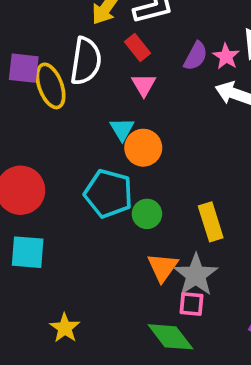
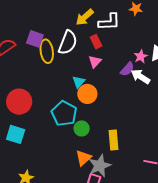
purple semicircle: (196, 56) -> (127, 69), moved

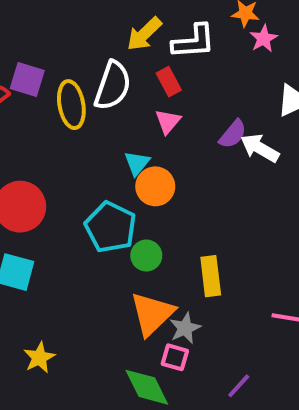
purple square: (35, 39) -> (27, 79), moved
pink star: (141, 56) -> (264, 39), moved
orange triangle: (83, 158) -> (152, 314), size x1.4
gray star: (100, 166) -> (185, 328), size x0.7

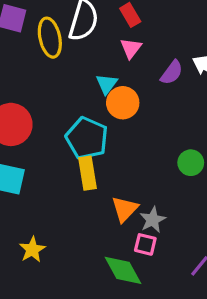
purple semicircle: (233, 134) -> (172, 73), moved
green circle: (146, 256) -> (191, 163), moved
yellow rectangle: (211, 276) -> (88, 173), moved
orange triangle: (152, 314) -> (125, 209), size x0.7

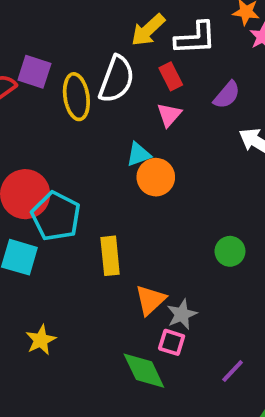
purple semicircle: (172, 73) -> (227, 95), moved
cyan triangle: (107, 84) -> (139, 154), turned 30
cyan pentagon: (87, 138) -> (56, 216), moved

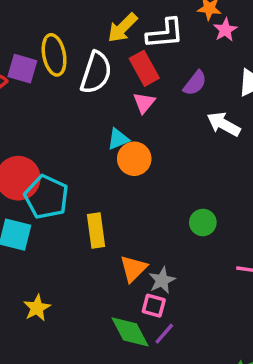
red rectangle: (171, 76) -> (144, 68), size x1.4
yellow ellipse: (76, 97) -> (54, 55), moved
purple line: (233, 371) -> (164, 334), moved

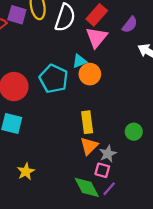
red rectangle: (144, 68) -> (97, 15), turned 70
pink triangle: (144, 103) -> (96, 37), size x1.5
cyan pentagon: (46, 197) -> (54, 79), moved
green circle: (203, 223) -> (134, 132), moved
yellow rectangle: (96, 230) -> (87, 122), moved

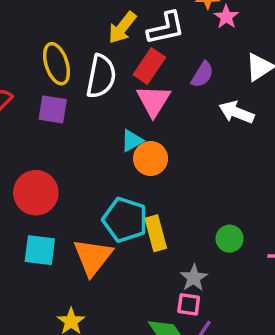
purple square: (17, 15) -> (53, 109), moved
cyan pentagon: (54, 79) -> (125, 220), moved
orange triangle: (89, 146) -> (93, 257), moved, size x1.4

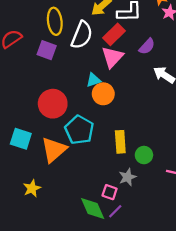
red circle: (36, 193) -> (53, 104), moved
yellow rectangle: (156, 233) -> (120, 142), moved
gray star: (194, 278) -> (127, 177), moved

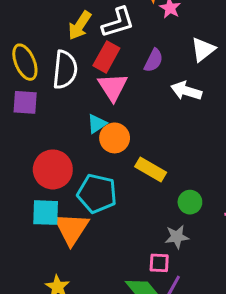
cyan square: (21, 139) -> (46, 213), moved
yellow rectangle: (120, 142) -> (151, 170), moved, turned -40
gray star: (127, 177) -> (177, 237), turned 30

